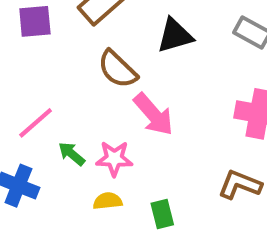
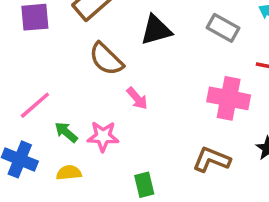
pink arrow: (153, 114) -> (137, 98), size x0.6
yellow semicircle: (108, 201) -> (69, 173), moved

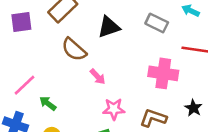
pink star: (103, 136) -> (114, 109), moved

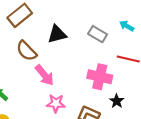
pink arrow: (98, 77) -> (44, 75), size x1.5
black star: (193, 108) -> (117, 101), moved

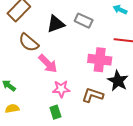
gray rectangle: (98, 34) -> (84, 21), moved
black star: (117, 101) -> (118, 81), size x1.5

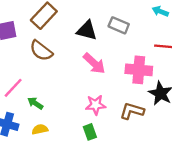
black triangle: (56, 24) -> (87, 30), turned 36
brown semicircle: (29, 43) -> (41, 51), moved
pink arrow: (48, 64) -> (94, 63), moved

